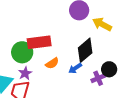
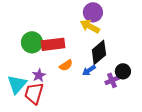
yellow arrow: (102, 24) -> (90, 26), moved
green circle: (22, 52) -> (32, 42), moved

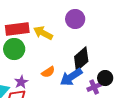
yellow arrow: (90, 26) -> (43, 33), moved
red rectangle: (53, 44) -> (17, 29), moved
blue arrow: (89, 70) -> (71, 77), size x1.6

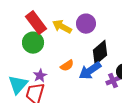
purple circle: (75, 19) -> (86, 24), moved
red rectangle: (17, 29) -> (36, 23), turned 60

